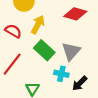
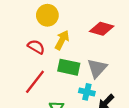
green rectangle: (44, 50) -> (69, 67), turned -30

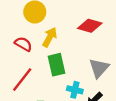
green rectangle: (69, 67) -> (57, 65), turned 65
gray triangle: (97, 68) -> (99, 68), moved

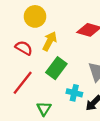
green rectangle: (57, 65) -> (56, 68), turned 50

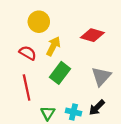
red line: (23, 83) -> (27, 87), turned -50
cyan cross: (74, 93) -> (73, 112), moved

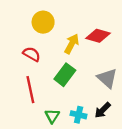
yellow arrow: (53, 46) -> (72, 44), moved
gray triangle: (101, 76) -> (107, 78), turned -30

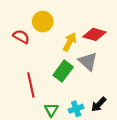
red semicircle: (32, 54) -> (21, 37), moved
gray triangle: (107, 78) -> (88, 61), moved
cyan cross: (79, 115) -> (76, 109), turned -32

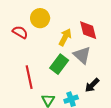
red diamond: (94, 34) -> (88, 30), turned 60
black arrow: (99, 104) -> (92, 85), moved

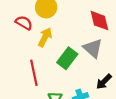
yellow arrow: (65, 37) -> (45, 37), moved

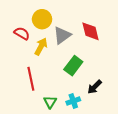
gray triangle: (93, 48) -> (62, 35), moved, turned 42
green rectangle: (67, 58) -> (73, 66), moved

